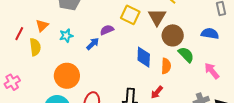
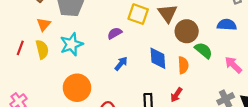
orange triangle: (42, 26) -> (44, 24), moved
cyan star: (66, 36) -> (71, 44), size x1.5
blue arrow: (93, 44) -> (121, 64), moved
yellow semicircle: (35, 47) -> (42, 49), moved

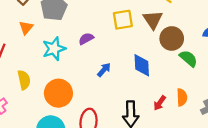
yellow square: (138, 14) -> (123, 20), turned -30
purple semicircle: (115, 33) -> (86, 39), moved
yellow semicircle: (42, 49) -> (24, 80), moved
orange semicircle: (183, 65) -> (182, 97), moved

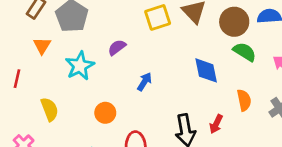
brown circle: (172, 38) -> (234, 22), moved
blue diamond: (142, 65) -> (206, 70), moved
orange circle: (58, 93) -> (105, 113), moved, size x0.6
red arrow: (160, 103) -> (216, 124), moved

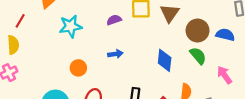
purple semicircle: (117, 47) -> (114, 20), moved
blue arrow: (144, 82) -> (115, 54), turned 32
yellow semicircle: (50, 109) -> (13, 45), moved

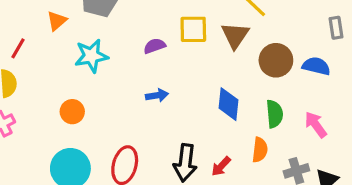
green semicircle: (198, 56) -> (275, 114), moved, turned 36
orange circle: (78, 68) -> (72, 112), moved

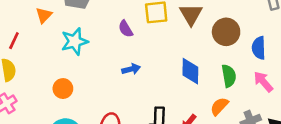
purple semicircle: (155, 46) -> (126, 29), turned -96
blue semicircle: (316, 66) -> (259, 48), moved, turned -100
orange semicircle: (260, 150) -> (219, 106), turned -138

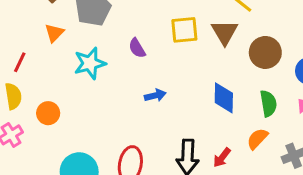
purple semicircle: (126, 29) -> (137, 48), moved
orange circle: (63, 89) -> (48, 113), moved

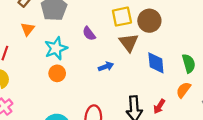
brown triangle: (225, 32) -> (129, 42), moved
brown circle: (265, 52) -> (149, 21), moved
orange circle: (48, 113) -> (57, 73), moved

